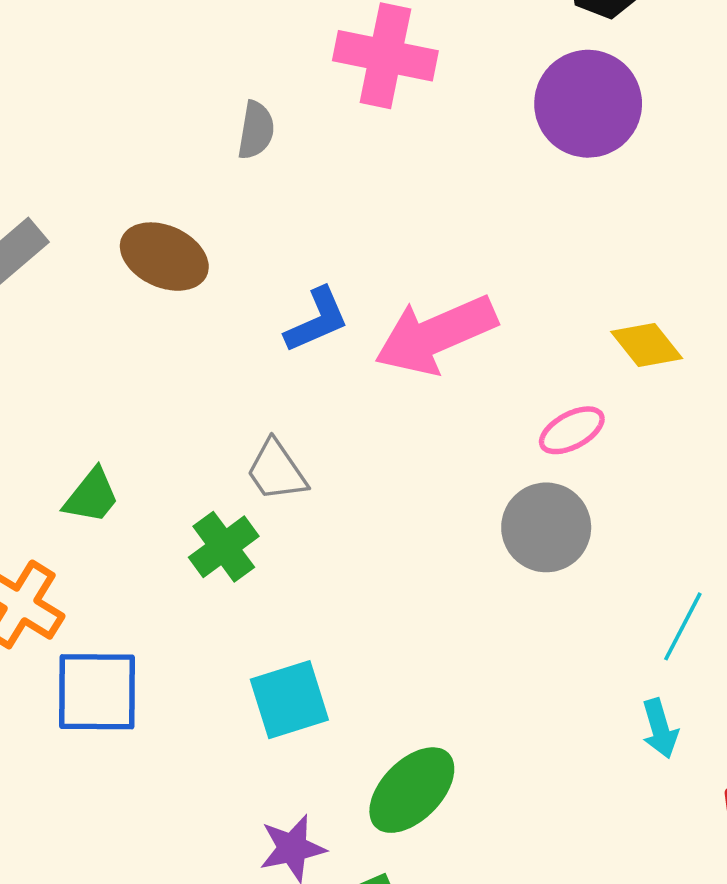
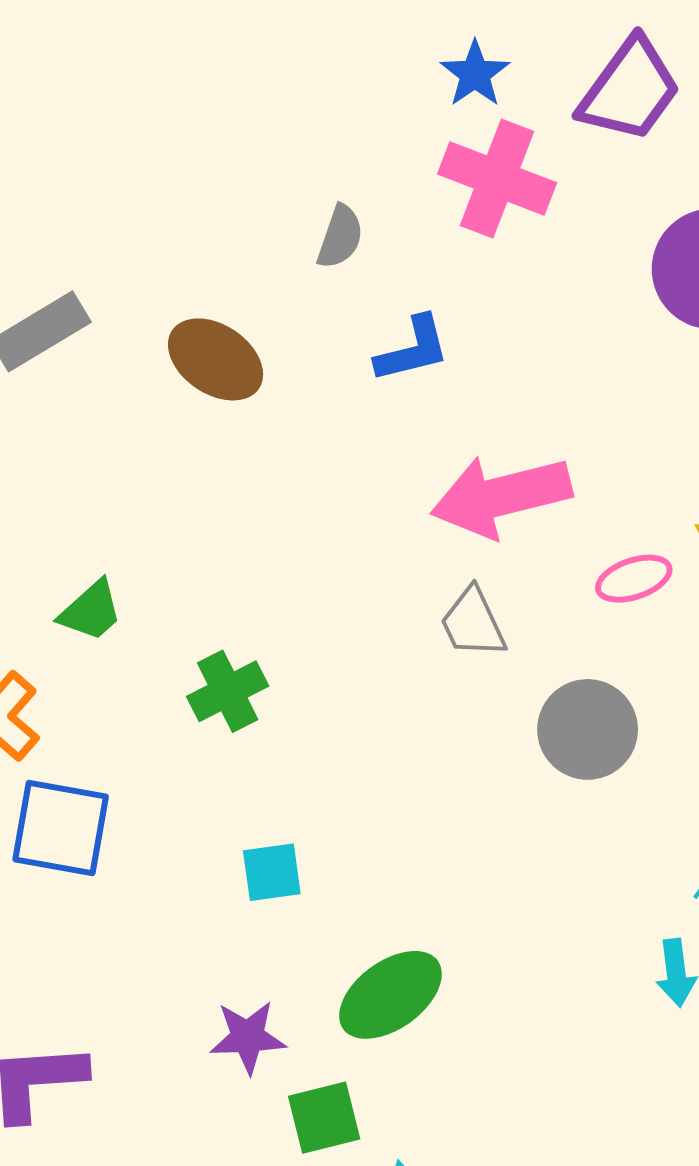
blue L-shape: (317, 320) -> (413, 349), moved
pink ellipse: (572, 430) -> (634, 579), moved
gray trapezoid: (277, 471) -> (473, 623), moved
cyan square: (289, 700) -> (272, 872), size x0.7

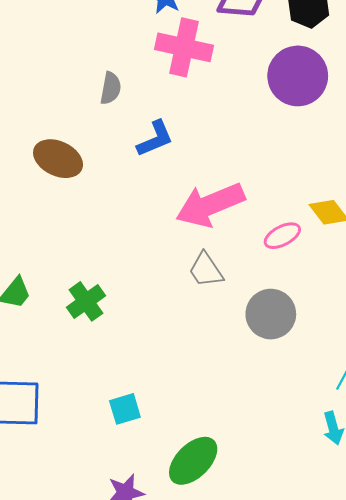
green cross: (228, 691) -> (86, 301), moved

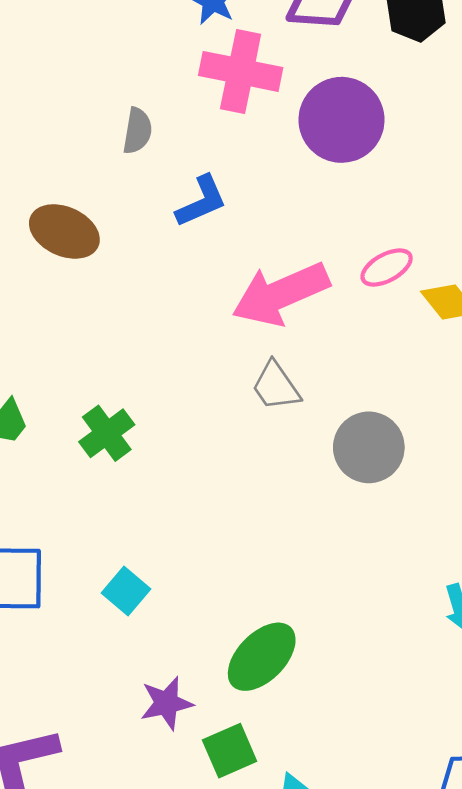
purple circle: (298, 76) -> (342, 120), moved
pink ellipse: (282, 236) -> (387, 267), moved
cyan square: (125, 409) -> (126, 591), moved, turned -32

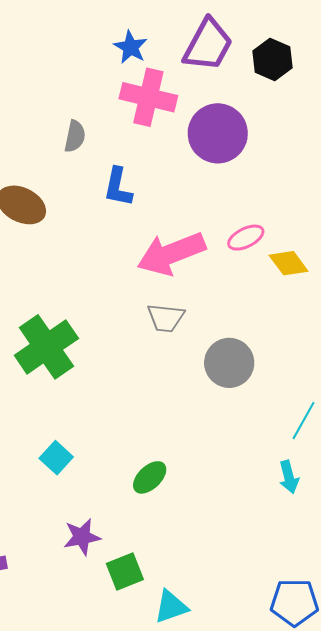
blue L-shape: (201, 201) -> (118, 187), turned 123
gray trapezoid: (276, 386) -> (166, 318), turned -51
green cross: (107, 433) -> (46, 347), size x1.6
green ellipse: (262, 657) -> (150, 477), moved, size x0.7

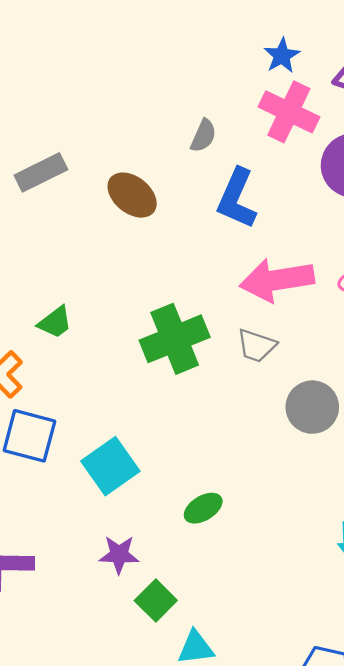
blue L-shape: (118, 187) -> (237, 198), size x1.4
green cross: (46, 347) -> (175, 339), moved
cyan square: (56, 458) -> (110, 466), size x1.6
green square: (125, 572) -> (156, 600), turned -36

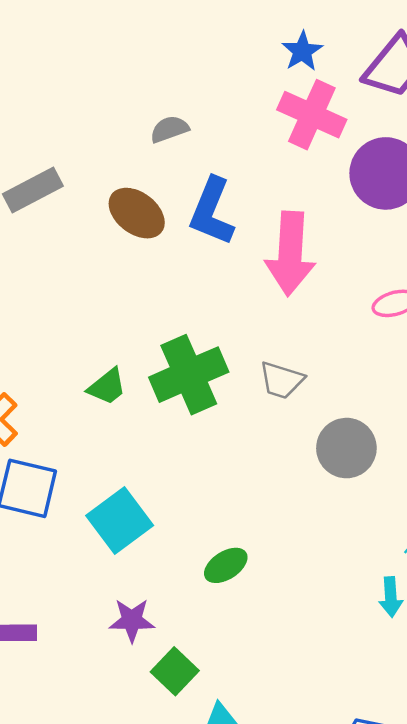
gray semicircle: (203, 136) -> (169, 129), moved, turned -132
blue L-shape: (237, 198) -> (212, 211), moved
pink arrow: (277, 280) -> (290, 254), moved, turned -76
green trapezoid: (55, 322) -> (107, 387), moved

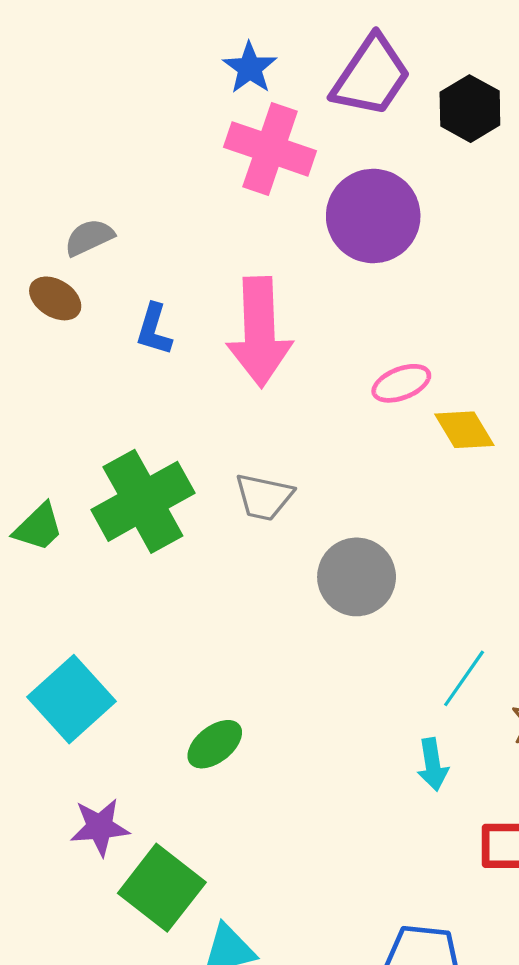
gray semicircle: (169, 129) -> (89, 237), moved
blue L-shape: (212, 211) -> (154, 329), moved, size x0.6
brown ellipse: (137, 213) -> (55, 298), size x0.7
green square: (175, 671) -> (162, 888), size x1.4

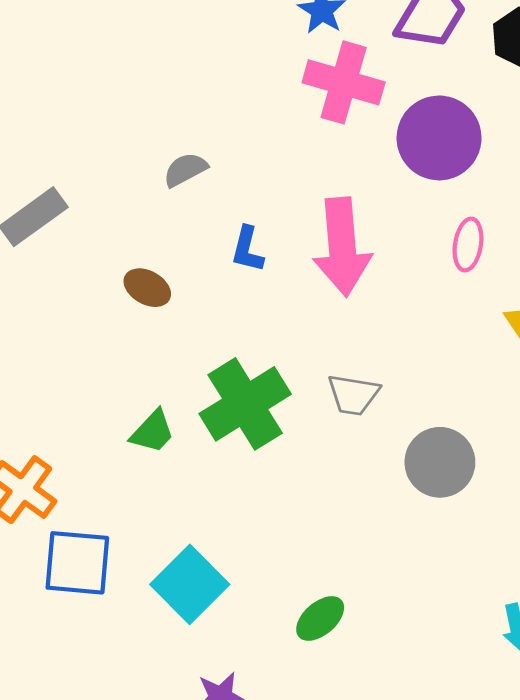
brown ellipse: (55, 298) -> (147, 288), moved
pink ellipse: (401, 383) -> (468, 245), moved, turned -57

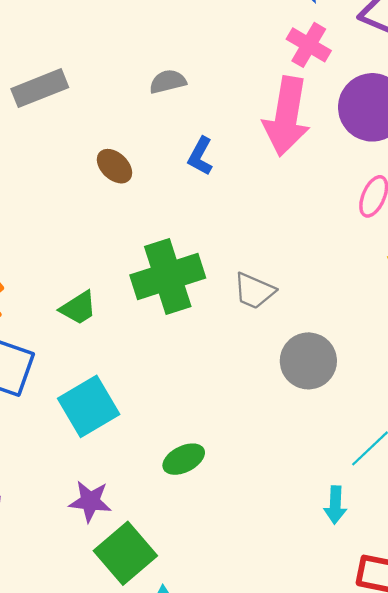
pink cross: (344, 82) -> (309, 45), size x0.7
pink arrow: (342, 247) -> (287, 116), moved
green trapezoid: (153, 432) -> (78, 308), moved

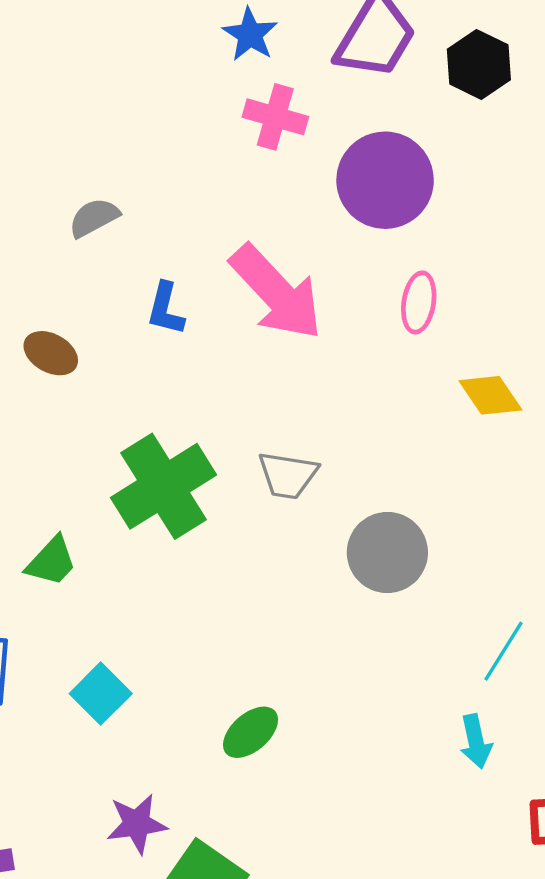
pink arrow: (287, 116) -> (276, 292), moved, turned -38
cyan square: (89, 406) -> (101, 694), size x0.7

